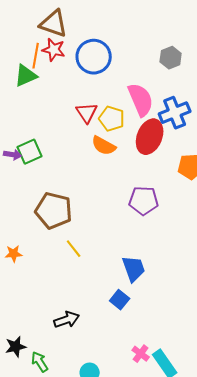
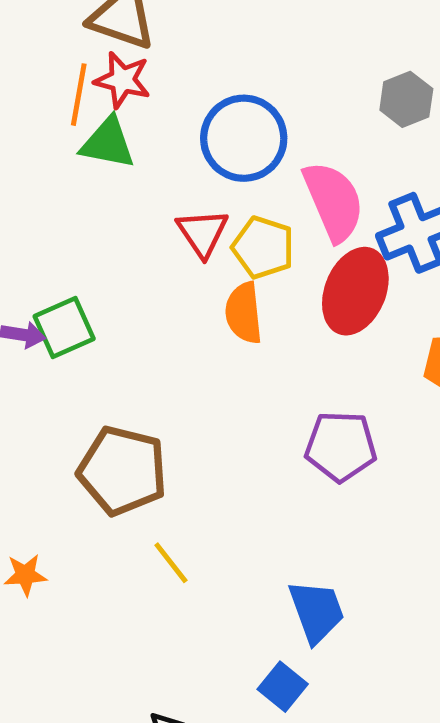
blue circle: (94, 57) -> (244, 138), moved
green triangle: (26, 76) -> (108, 143), moved, turned 35
orange semicircle: (104, 146) -> (244, 313), turned 55

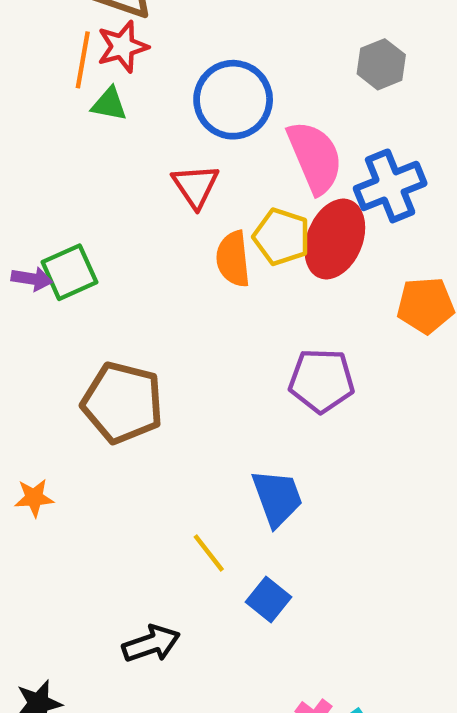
red star: (122, 80) -> (123, 47), turned -30
green triangle: (108, 143) -> (109, 104), size x0.7
yellow pentagon: (263, 247) -> (282, 237), moved
yellow line: (171, 563) -> (209, 553), moved
blue trapezoid: (317, 611) -> (277, 498), moved

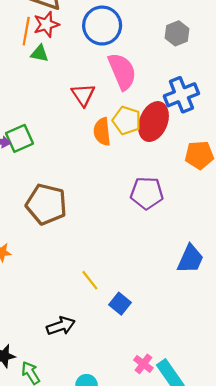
blue circle: (233, 100) -> (102, 26), moved
pink semicircle: (315, 157) -> (122, 71), moved
blue trapezoid: (277, 498) -> (190, 259), moved, turned 44

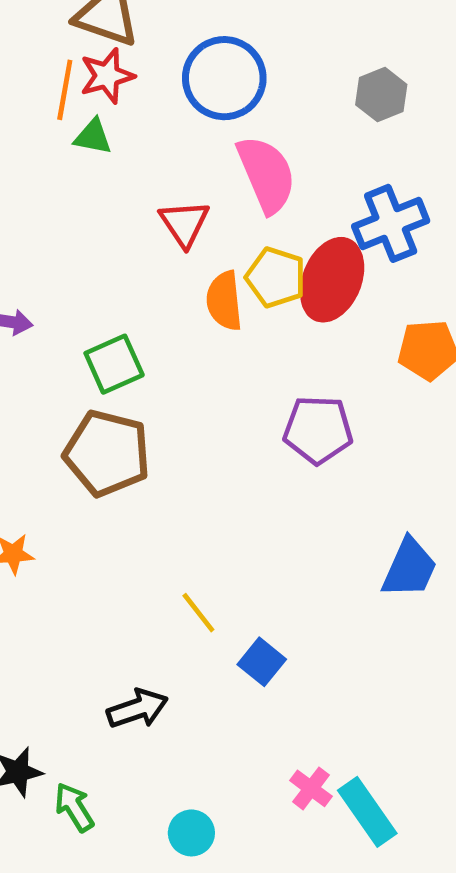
green square: (19, 138) -> (114, 364), moved

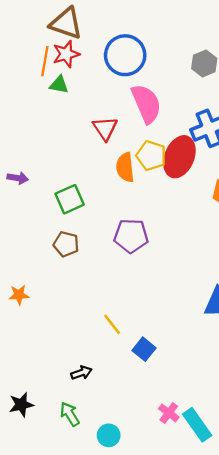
purple pentagon: (318, 430) -> (131, 236), moved
brown pentagon: (107, 453) -> (66, 244), size x0.6
black arrow: (137, 709) -> (81, 373), size x0.7
green arrow: (74, 807) -> (70, 414), moved

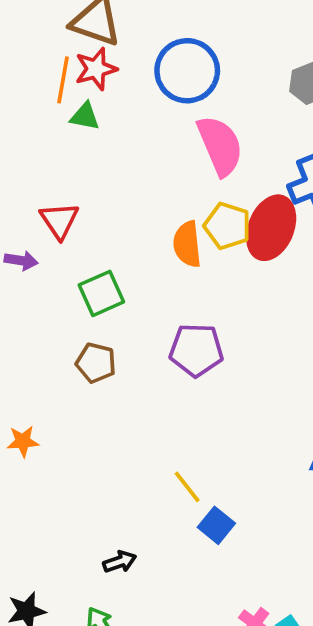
red triangle: (105, 128) -> (59, 220), moved
yellow line: (112, 324) -> (187, 487), moved

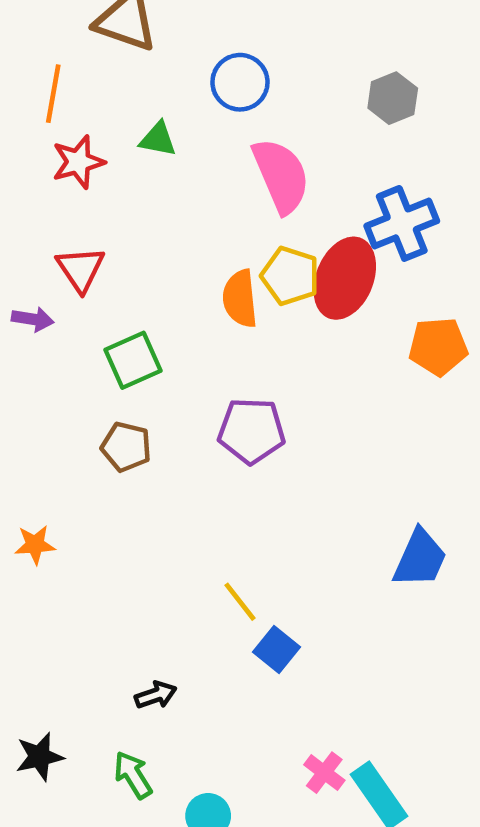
red star: (96, 69) -> (78, 162), moved
blue circle: (187, 71) -> (240, 82), size x0.7
orange line: (63, 80) -> (53, 94), moved
green triangle: (85, 116) -> (158, 139), moved

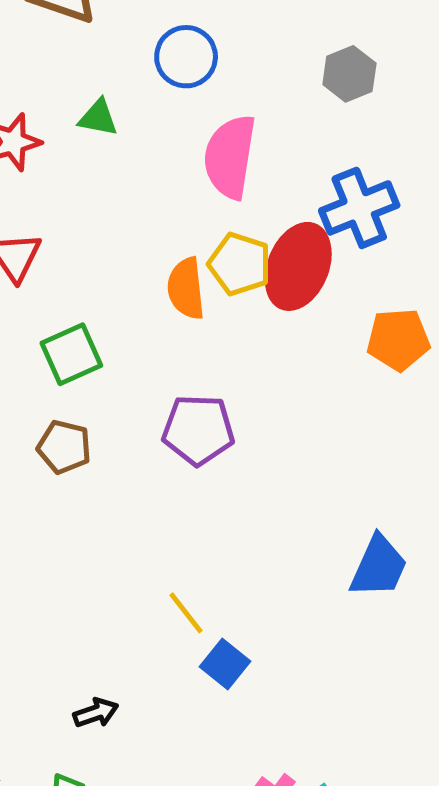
pink semicircle: (281, 176) -> (230, 157), turned -148

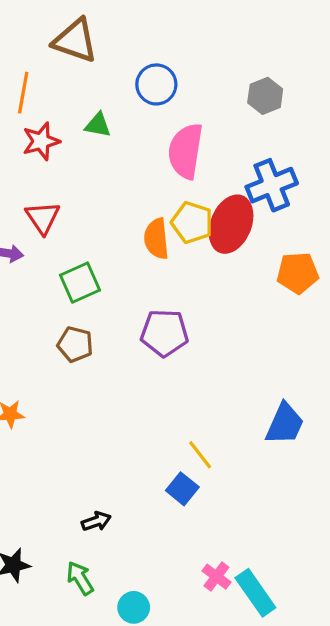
yellow line: (186, 613) -> (200, 455), moved

